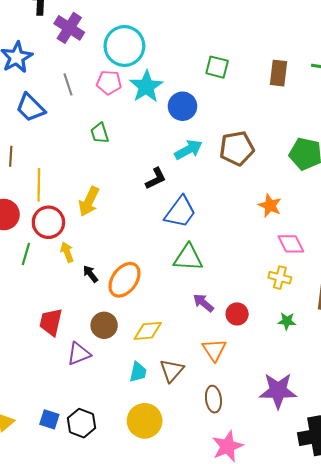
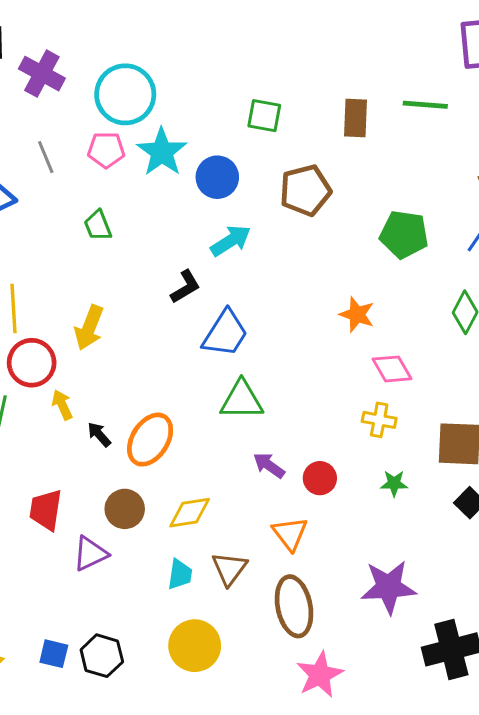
brown pentagon: (237, 148) -> (305, 190), moved
brown ellipse: (213, 399) -> (294, 606), size x1.5

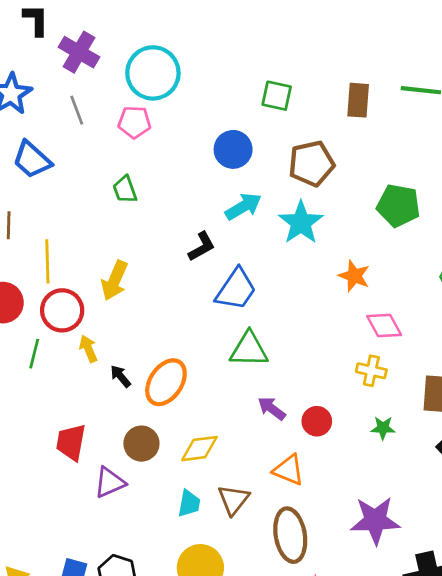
cyan star: (162, 152) -> (301, 223), moved
gray line: (46, 157) -> (77, 110), moved
orange triangle: (290, 534) -> (289, 470), turned -32

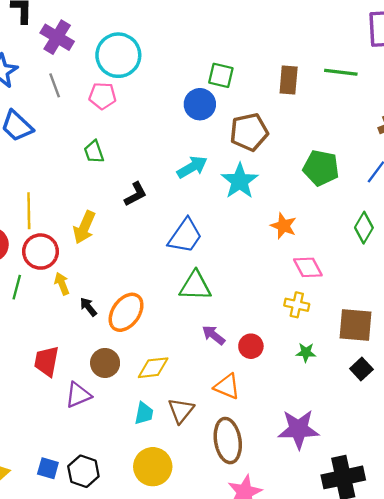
blue circle: (233, 149) -> (200, 104), moved
black L-shape: (202, 246) -> (135, 194), moved

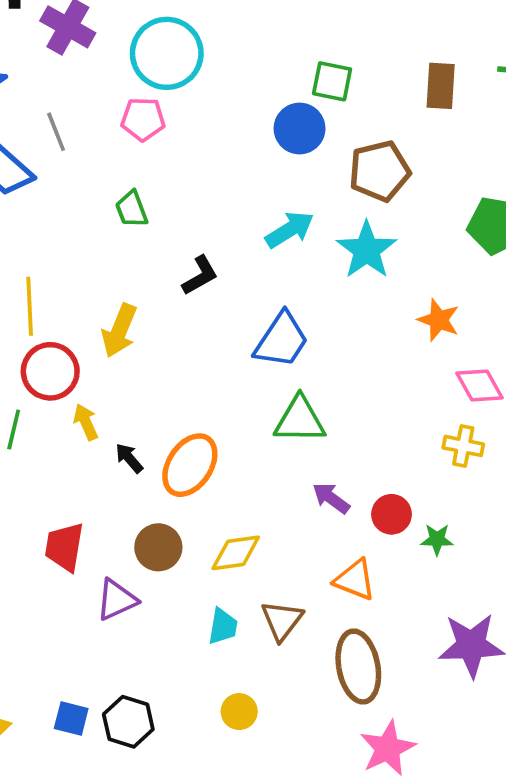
gray line: (55, 85) -> (56, 132), moved
green star: (306, 352) -> (437, 539), moved
yellow circle: (153, 467) -> (239, 712), size x0.6

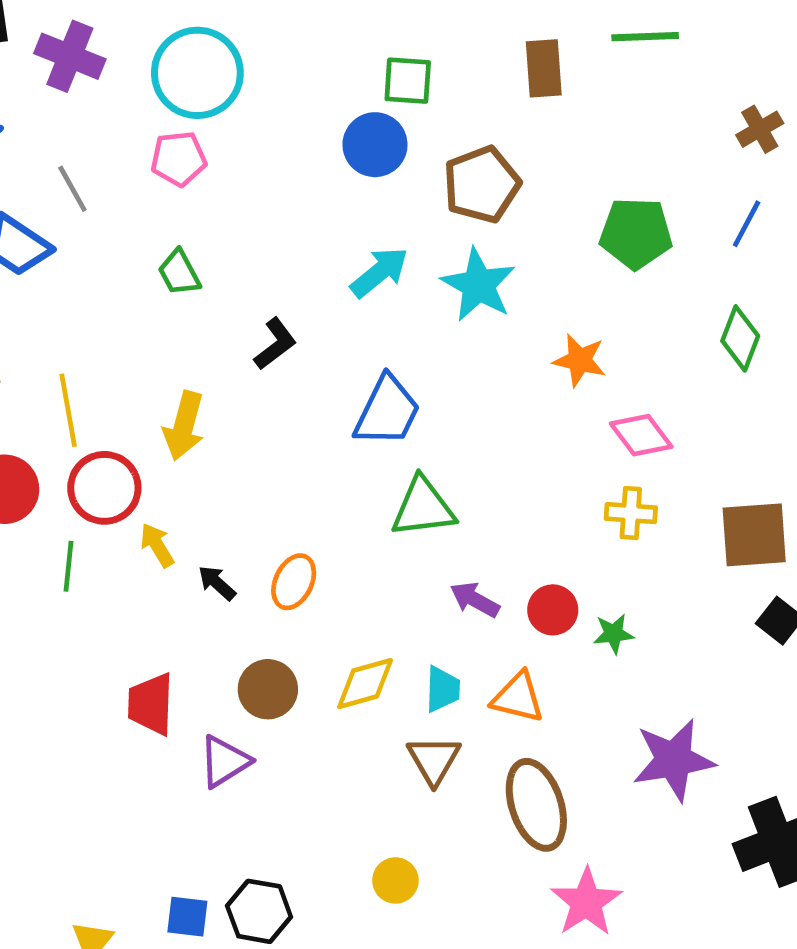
orange ellipse: (190, 465) -> (294, 582), size x0.7
cyan trapezoid: (223, 626) -> (442, 689), moved

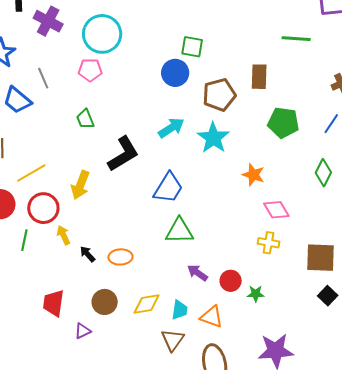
brown rectangle: (544, 68) -> (259, 77), moved
black L-shape: (275, 344) -> (123, 154), size x1.6
yellow line: (68, 410) -> (31, 173), turned 64
orange ellipse: (294, 582) -> (120, 257), turned 55
purple triangle: (224, 761) -> (83, 331), size x0.7

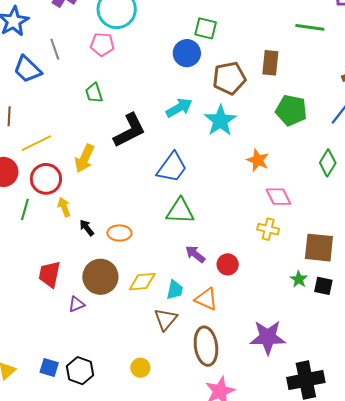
green star: (256, 294) -> (299, 279), moved, turned 30
black square: (328, 296) -> (323, 286), turned -36
brown circle: (105, 302) -> (100, 277), size x1.4

